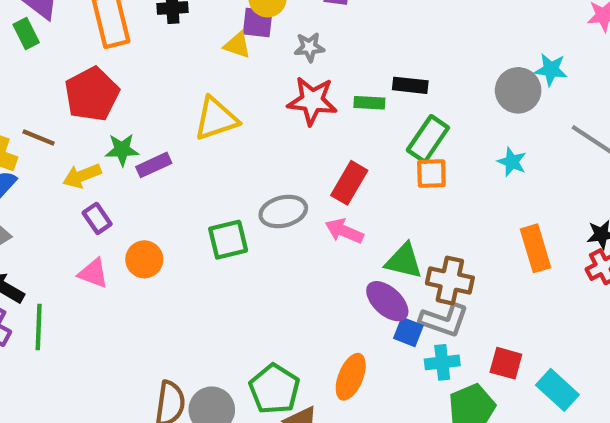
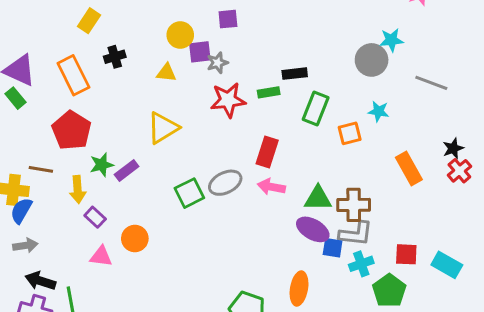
purple square: (258, 23) -> (200, 52), moved
orange square: (431, 174) -> (350, 133), moved
yellow arrow: (82, 176) -> (78, 189), turned -60
green square: (228, 240) -> (189, 193), moved

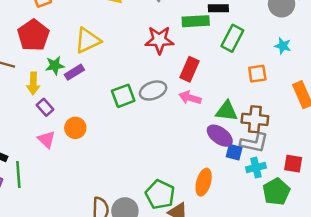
green rectangle: (269, 92) -> (196, 21), size x1.5
red star: (228, 100) -> (159, 40), moved
yellow triangle: (163, 128) -> (88, 40), moved
orange square: (350, 133) -> (257, 74), moved
pink triangle: (101, 256) -> (47, 139), turned 30

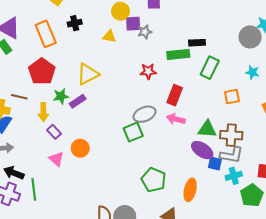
red star: (159, 40) -> (148, 71), size x0.7
green square: (123, 96) -> (133, 132), moved
green pentagon: (160, 195) -> (154, 180), moved

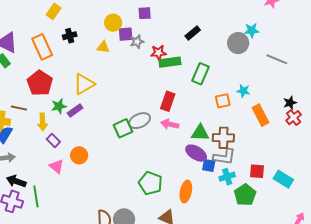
black rectangle: (197, 43) -> (193, 33), moved, turned -35
red star: (148, 71) -> (159, 53), moved
cyan star: (252, 72) -> (243, 91), moved
green square: (133, 132) -> (123, 128), moved

